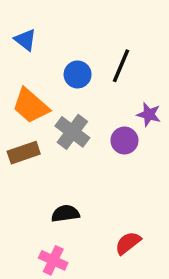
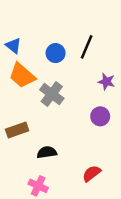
blue triangle: (25, 40) -> (13, 46), moved
purple circle: (124, 141) -> (100, 116), moved
brown rectangle: (24, 153) -> (17, 130), moved

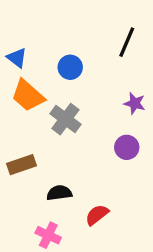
black line: (87, 47) -> (127, 42), moved
red semicircle: (92, 173) -> (97, 215), moved

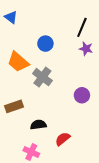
blue triangle: (17, 58) -> (11, 17), moved
purple star: (135, 103) -> (86, 49), moved

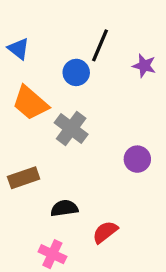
blue triangle: (11, 17) -> (18, 49), moved
black line: (82, 27) -> (100, 45), moved
purple star: (86, 49) -> (144, 66), moved

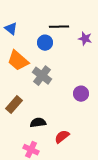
black line: (100, 45) -> (59, 27), turned 66
brown rectangle: (24, 178) -> (14, 105), turned -30

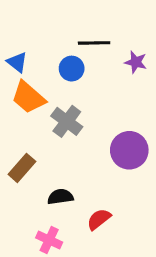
blue triangle: (11, 29) -> (17, 62), moved
purple circle: (81, 94) -> (129, 150), size x1.5

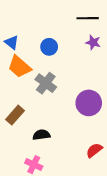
black line: (94, 43) -> (88, 18), moved
red semicircle: (99, 219) -> (94, 150), moved

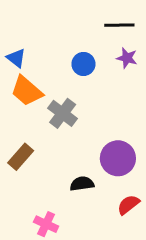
blue circle: (49, 47) -> (83, 64), moved
purple circle: (89, 103) -> (118, 158), moved
black semicircle: (41, 135) -> (82, 184), moved

